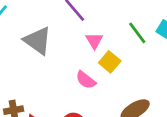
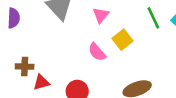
pink triangle: (94, 41) -> (101, 15), moved

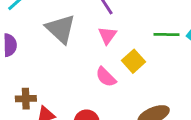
green line: (153, 18) -> (167, 34), turned -60

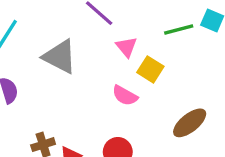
pink triangle: (107, 35) -> (127, 47), moved

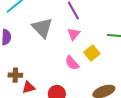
pink triangle: (127, 47) -> (74, 34), moved

